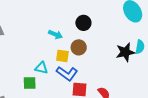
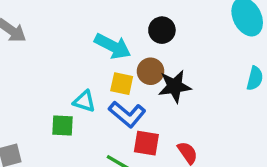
cyan arrow: (55, 34) -> (113, 46), size x1.5
black star: (125, 52) -> (175, 86), moved

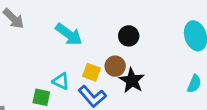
cyan arrow: (113, 46) -> (69, 34), moved
black star: (175, 86) -> (132, 80), turned 30

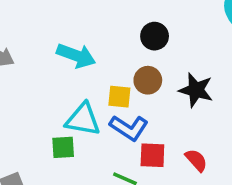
black star: (132, 80) -> (196, 90), moved
cyan triangle: (61, 81) -> (83, 120), size x1.5

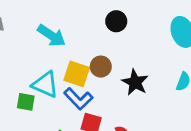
black circle: (155, 36) -> (116, 21), moved
yellow square: (119, 97) -> (77, 74), size x1.4

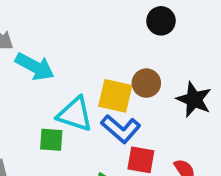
cyan arrow: (52, 36) -> (35, 67), moved

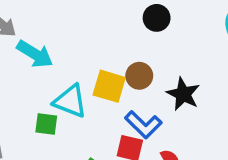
blue L-shape: (121, 129) -> (143, 125), moved

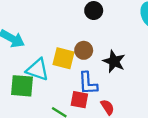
green square: (46, 124) -> (22, 86), size x1.5
blue L-shape: (143, 125) -> (88, 83), turned 45

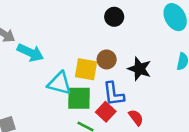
green square: (22, 86) -> (79, 98), moved
red square: (79, 100) -> (106, 112), turned 36

